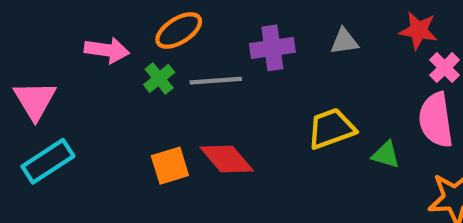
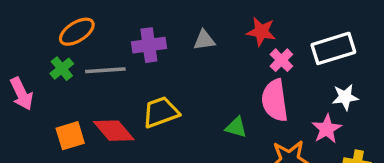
pink arrow: (107, 50) -> (22, 94), moved, turned 56
yellow trapezoid: (331, 129) -> (161, 112), moved

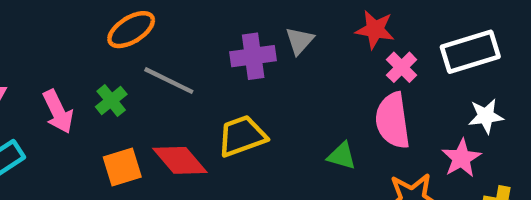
gray triangle: (204, 40) -> (300, 41), turned -40
purple cross: (149, 45) -> (253, 56), moved
green cross: (62, 69) -> (111, 101), moved
gray line: (105, 70) -> (169, 81), turned 30

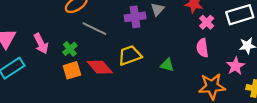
green cross: (111, 101) -> (70, 49), moved
pink semicircle: (393, 120) -> (202, 48), size x0.7
green triangle: (342, 156) -> (167, 65), moved

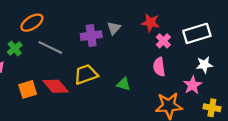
green cross: (70, 49) -> (15, 49), moved

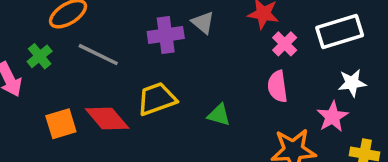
gray triangle: (114, 28) -> (203, 23), turned -32

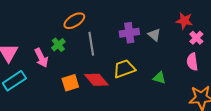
gray triangle: (203, 23) -> (154, 35), moved
gray line: (98, 55) -> (91, 44), turned 55

